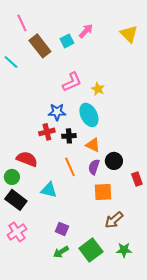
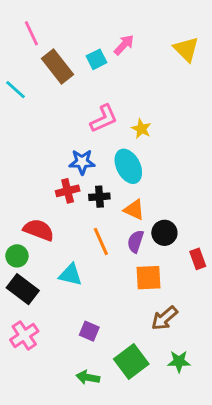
green arrow: (61, 252) -> (88, 377), moved, turned 42

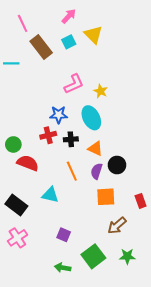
pink arrow: (124, 45) -> (69, 16), moved
yellow triangle: (186, 49) -> (93, 35), moved
cyan line: (16, 90) -> (11, 63), turned -42
green circle: (17, 256) -> (13, 144), moved
red rectangle: (198, 259) -> (141, 201), moved

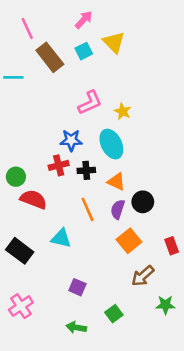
orange square: (106, 197) -> (129, 241), turned -36
pink cross: (17, 238) -> (21, 306), moved
green square: (93, 256) -> (114, 314), size x0.6
green star: (127, 256) -> (165, 305), moved

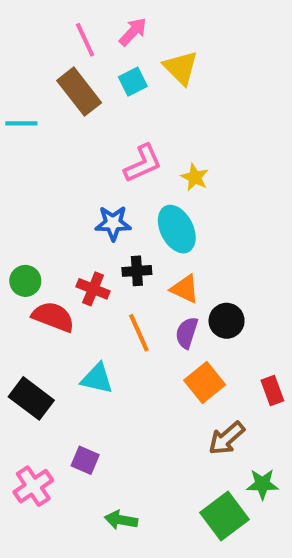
pink line: (27, 28) -> (85, 40), moved
red cross: (59, 165) -> (93, 289), moved, turned 36
purple square: (77, 287) -> (85, 460), moved
green square: (114, 314) -> (225, 516), moved, size x1.6

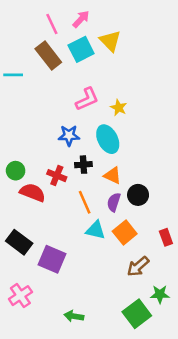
cyan square: (133, 82) -> (81, 49), size x1.5
cyan triangle: (97, 379) -> (96, 230), moved
purple square: (85, 460) -> (52, 259), moved, size x1.6

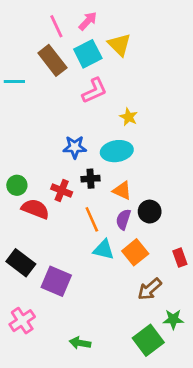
pink L-shape: (87, 99) -> (94, 91), moved
cyan ellipse: (108, 139) -> (117, 151), turned -72

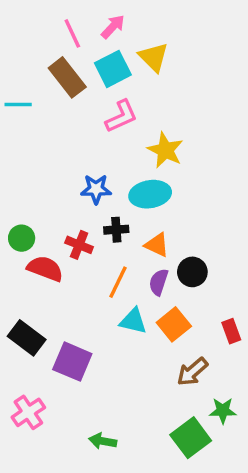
yellow star: (129, 117) -> (165, 150), size x1.5
orange line: (92, 219) -> (118, 282), turned 50

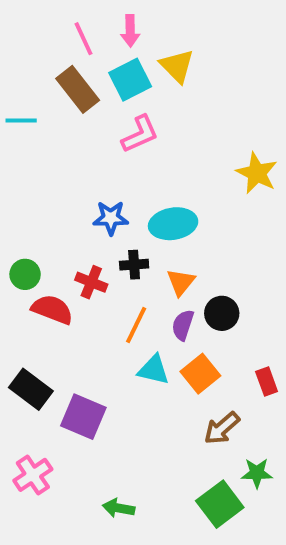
pink arrow: (113, 27) -> (130, 31), turned 136
yellow star: (165, 150) -> (257, 173), moved
orange triangle: (157, 245) -> (181, 282), turned 44

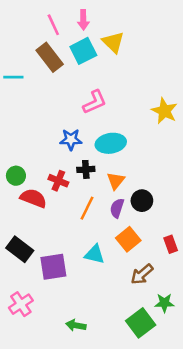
pink L-shape: (140, 134) -> (95, 102), moved
cyan triangle: (154, 370) -> (95, 254), moved
purple square: (83, 417) -> (53, 267), turned -32

